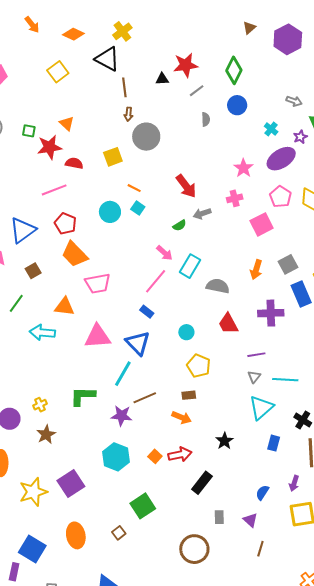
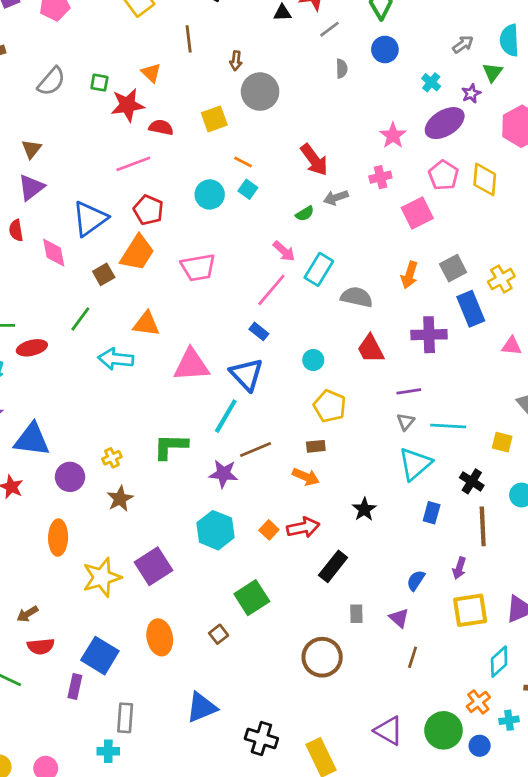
brown line: (124, 87) -> (189, 39), moved
gray arrow: (294, 101) -> (463, 44), turned -56
orange trapezoid: (75, 254) -> (137, 253), moved, turned -104
pink trapezoid: (98, 283) -> (198, 267), moved

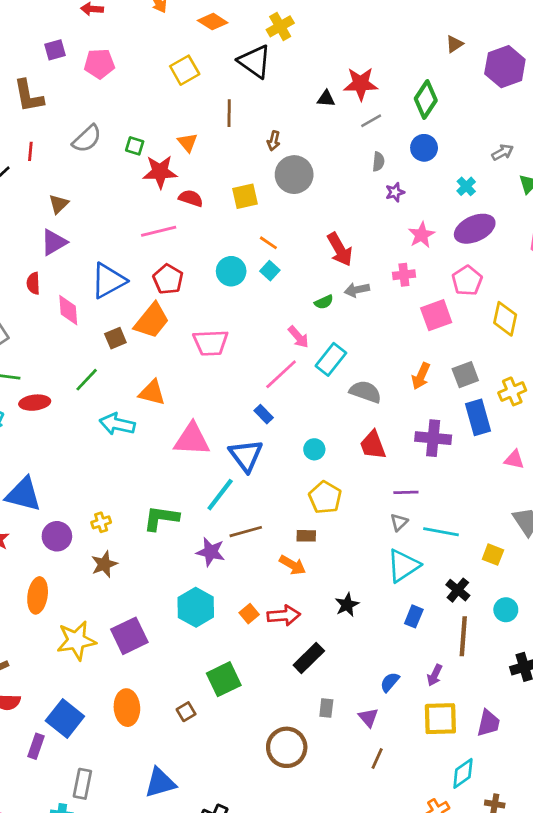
purple star: (471, 93) -> (395, 192), moved
yellow diamond: (485, 179) -> (505, 319), moved

